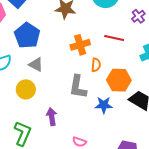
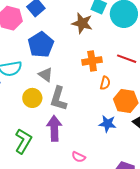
gray L-shape: (78, 87) -> (58, 99), moved
purple arrow: (52, 117) -> (54, 128), size x1.4

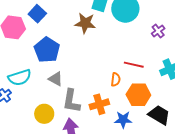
red line: (127, 59) -> (134, 65), moved
orange cross: (92, 61) -> (99, 104), moved
yellow circle: (32, 98) -> (44, 114), moved

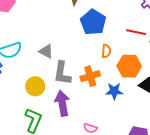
blue pentagon: (47, 50) -> (93, 22), moved
red line: (134, 65) -> (136, 32), moved

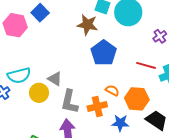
orange semicircle: (106, 51) -> (112, 90), moved, turned -72
yellow circle: (35, 86) -> (39, 93), moved

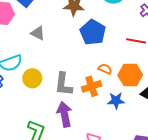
gray triangle: (55, 79) -> (38, 33), moved

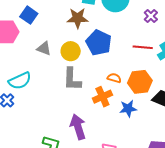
yellow circle: (32, 78) -> (71, 51), moved
gray L-shape: (63, 84) -> (72, 79), moved

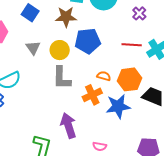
blue square: (29, 15) -> (30, 13), moved
blue pentagon: (99, 43) -> (88, 41), turned -30
gray triangle: (44, 48) -> (33, 48), turned 35
blue star: (128, 109) -> (118, 106), size x1.4

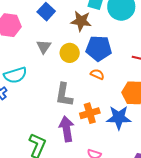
orange semicircle: (104, 76) -> (97, 74), moved
gray L-shape: (62, 78) -> (64, 95), moved
orange cross: (92, 95) -> (90, 113), moved

